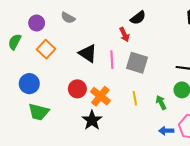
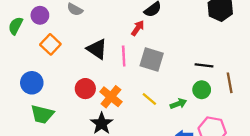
red arrow: (124, 35) -> (138, 28), turned -120
green semicircle: (15, 42) -> (15, 26), moved
yellow line: (135, 98) -> (149, 99), turned -40
green arrow: (161, 102) -> (178, 104), turned 96

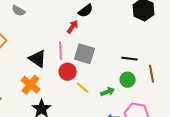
black triangle: (97, 49) -> (38, 59), moved
red circle: (85, 89) -> (68, 72), moved
orange cross: (111, 97) -> (31, 85), moved

